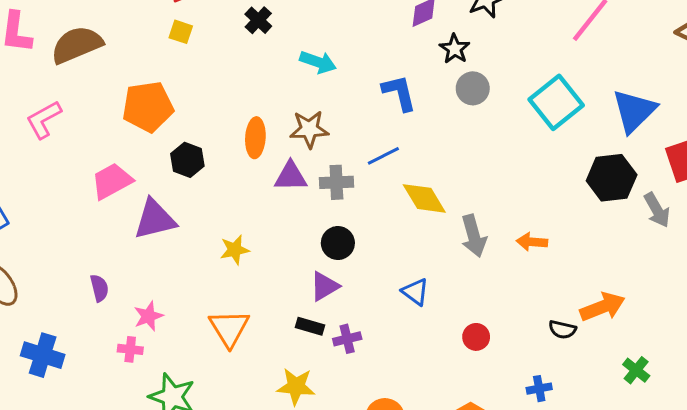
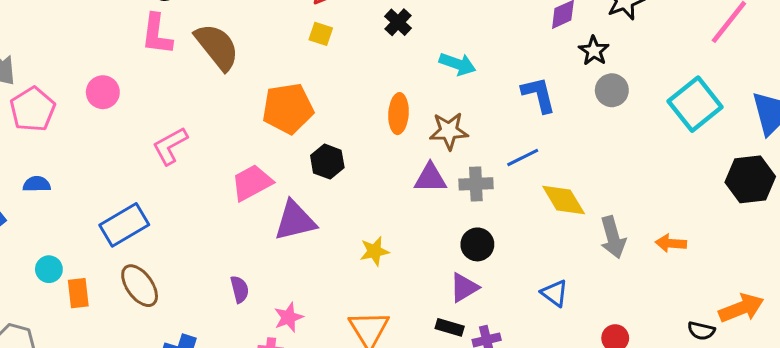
brown semicircle: (77, 45) -> (217, 47), turned 74
pink L-shape: (44, 120) -> (170, 146), moved
orange ellipse: (255, 138) -> (398, 114), moved

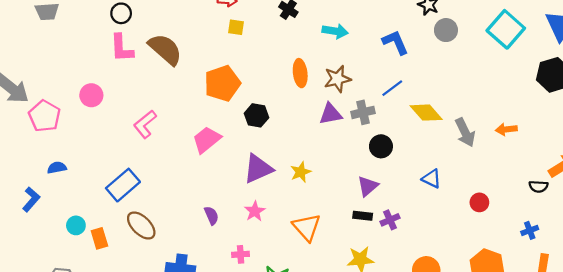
purple triangle: (295, 221) -> (258, 169), moved
black circle: (477, 244) -> (381, 146), moved
pink star: (289, 317) -> (255, 211), moved

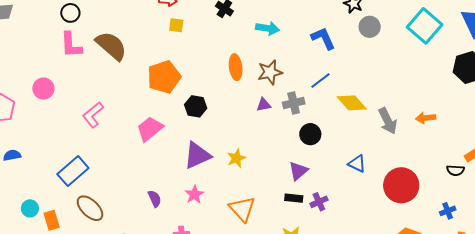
purple triangle: (330, 114) -> (264, 105), size x0.7
red circle: (479, 202) -> (401, 185), size x2.0

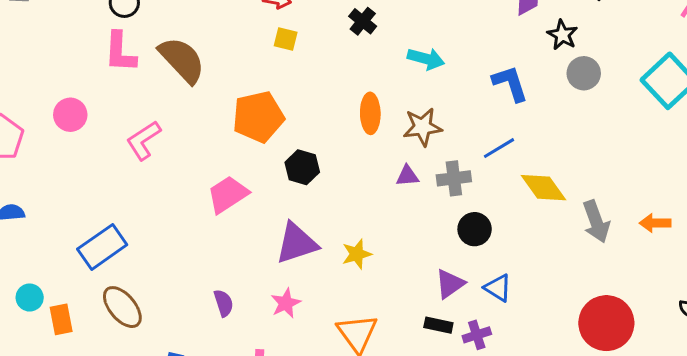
pink L-shape: (93, 115) -> (144, 140), moved
blue triangle: (357, 164) -> (498, 288), moved

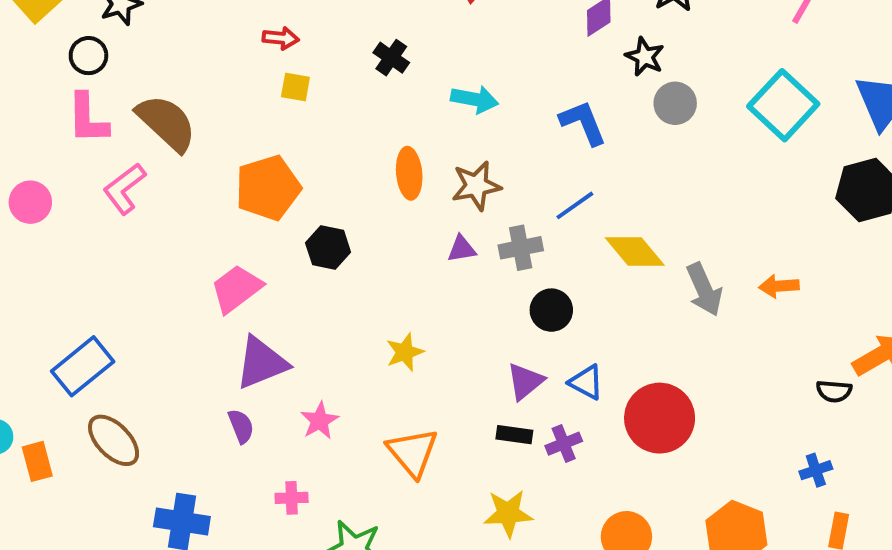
pink L-shape: (144, 140) -> (124, 189), moved
purple triangle: (297, 243) -> (261, 363), moved
red circle: (606, 323) -> (660, 418), moved

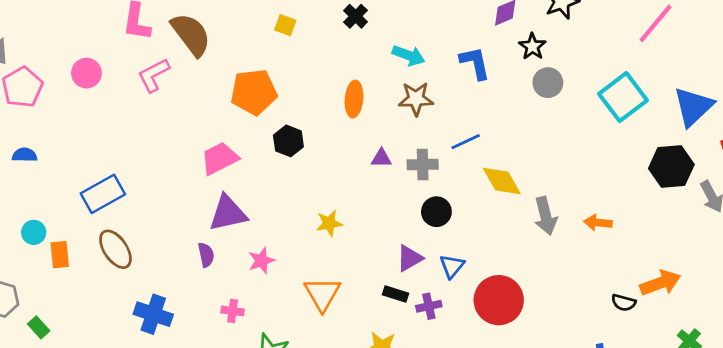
blue L-shape: (583, 123) -> (475, 63), moved
brown star: (476, 186) -> (416, 99), moved
blue triangle: (586, 382) -> (452, 266), turned 32

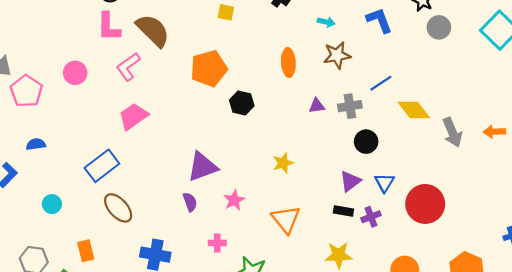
cyan arrow: (409, 55) -> (326, 22), size x0.7
pink trapezoid: (220, 158) -> (133, 116), moved
orange rectangle: (60, 255) -> (86, 251), moved

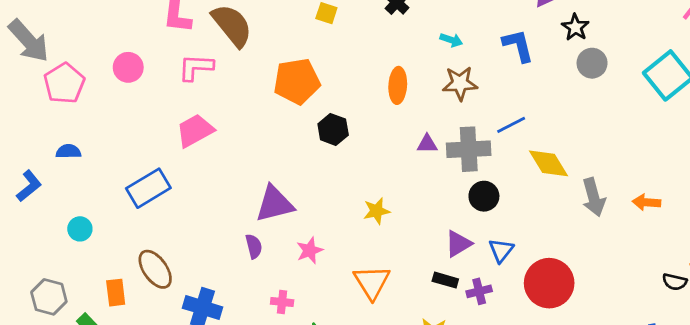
pink L-shape: (128, 67) -> (196, 67), turned 32
gray cross: (350, 106) -> (469, 149), size x1.4
brown ellipse: (118, 208) -> (155, 269), moved

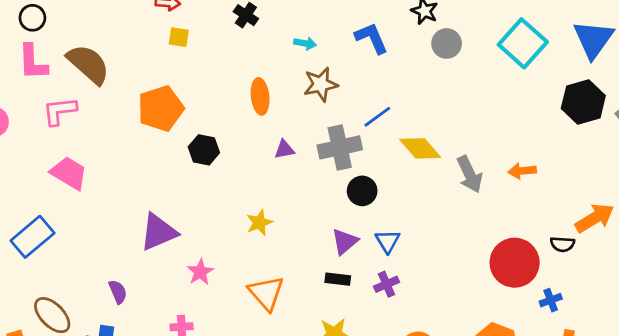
pink trapezoid: (195, 131) -> (69, 173), turned 69
purple triangle: (427, 144) -> (284, 150), moved
purple semicircle: (254, 246) -> (118, 292), moved
red circle: (549, 283) -> (515, 263), moved
purple cross: (479, 291) -> (386, 284), moved

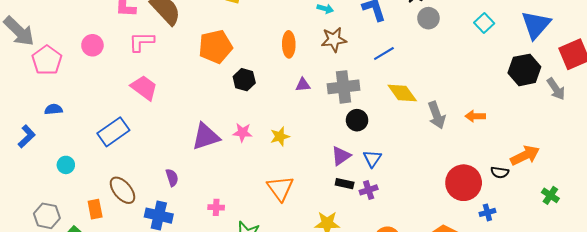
cyan square: (523, 43) -> (484, 23), size x0.6
blue line: (377, 117) -> (384, 53), moved
pink star: (200, 272) -> (242, 132), moved, turned 30
black rectangle: (338, 279) -> (345, 184), moved

